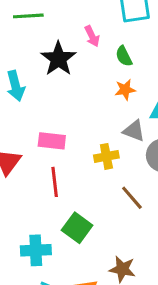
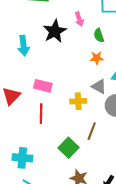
brown line: (132, 198) -> (92, 131), turned 54
green square: (77, 228) -> (69, 148), moved

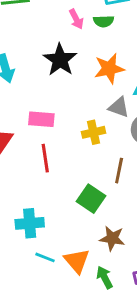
black star: (55, 31) -> (60, 60), moved
green semicircle: (99, 35) -> (104, 21), moved, turned -64
orange star: (97, 58) -> (109, 69), size x1.5

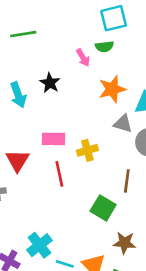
pink arrow: (76, 19) -> (83, 58), moved
black star: (60, 60) -> (50, 83), moved, size x0.7
yellow cross: (94, 132) -> (87, 150), moved
cyan cross: (30, 223) -> (39, 245), moved, turned -30

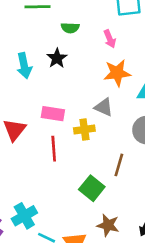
green semicircle: (104, 47) -> (70, 28), moved
pink arrow: (83, 58) -> (110, 39), moved
gray triangle: (123, 124) -> (104, 107), moved

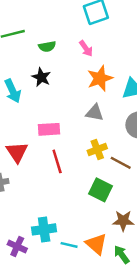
yellow cross: (84, 130) -> (97, 150), moved
brown line: (119, 165) -> (121, 163), turned -65
cyan cross: (24, 216) -> (44, 229), turned 35

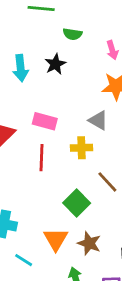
yellow cross: (97, 150) -> (81, 148), moved
orange triangle: (96, 244) -> (56, 239), moved
cyan line: (69, 245) -> (24, 260), moved

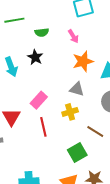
pink rectangle: (45, 121) -> (39, 100), turned -48
green square: (77, 203) -> (77, 152), turned 30

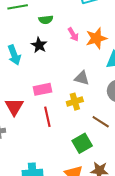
pink arrow: (73, 36) -> (73, 34), moved
orange star: (83, 61) -> (96, 38), moved
pink rectangle: (39, 100) -> (43, 89), turned 36

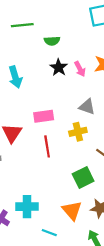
pink arrow: (73, 34) -> (80, 69), moved
black star: (39, 45) -> (59, 67), moved

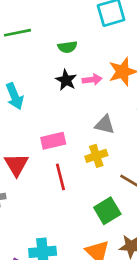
green semicircle: (52, 41) -> (67, 47), moved
pink arrow: (80, 69) -> (92, 80), turned -64

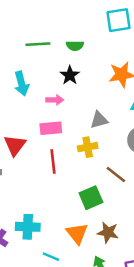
green line: (18, 33) -> (38, 44), moved
pink arrow: (92, 80) -> (55, 100), moved
gray triangle: (105, 125) -> (99, 120), turned -36

